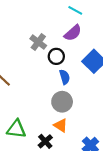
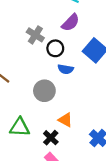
blue semicircle: (65, 77) -> (66, 69), turned 120
gray circle: (62, 102) -> (44, 91), moved

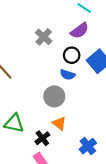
black circle: (55, 48) -> (72, 55), moved
gray circle: (44, 91) -> (54, 96), moved

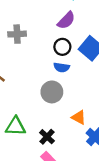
gray cross: (44, 37) -> (17, 34), moved, turned -35
orange triangle: (59, 123) -> (79, 117), moved

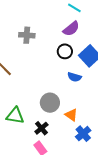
blue semicircle: (62, 67) -> (74, 77), moved
gray circle: (52, 92) -> (50, 103), moved

